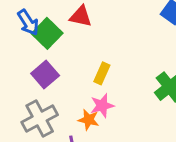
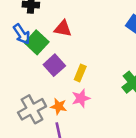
purple square: (45, 75) -> (54, 65), moved
orange star: (89, 120) -> (59, 106), moved

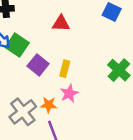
red triangle: (63, 29) -> (61, 23), moved

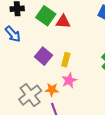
green square: (17, 45) -> (46, 16), moved

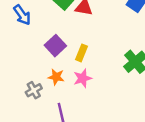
orange star: (52, 90) -> (56, 77), moved
gray cross: (30, 95) -> (34, 90), size x0.6

